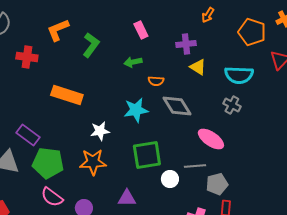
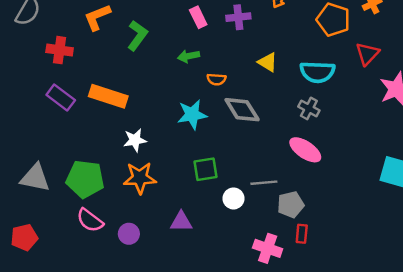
purple cross: (186, 44) -> (238, 17), moved
white star: (100, 131) -> (135, 140), moved
purple rectangle: (28, 135) -> (61, 98), moved
pink ellipse: (211, 139) -> (305, 150), moved
green square: (147, 155) -> (206, 169), size x0.7

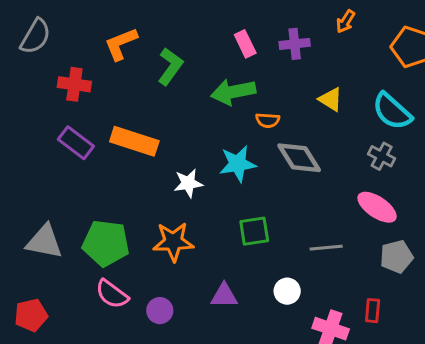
green arrow: (188, 56) -> (233, 92), size x1.6
cyan semicircle: (317, 72) -> (392, 111), turned 40
white star: (135, 140) -> (188, 183), moved
white circle: (233, 198) -> (287, 291), moved
gray pentagon: (291, 205) -> (397, 257), moved

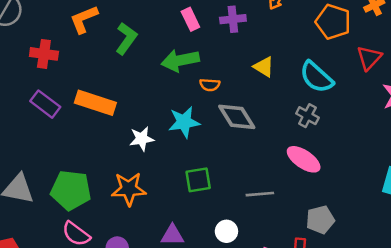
gray pentagon: (397, 257) -> (320, 220), moved

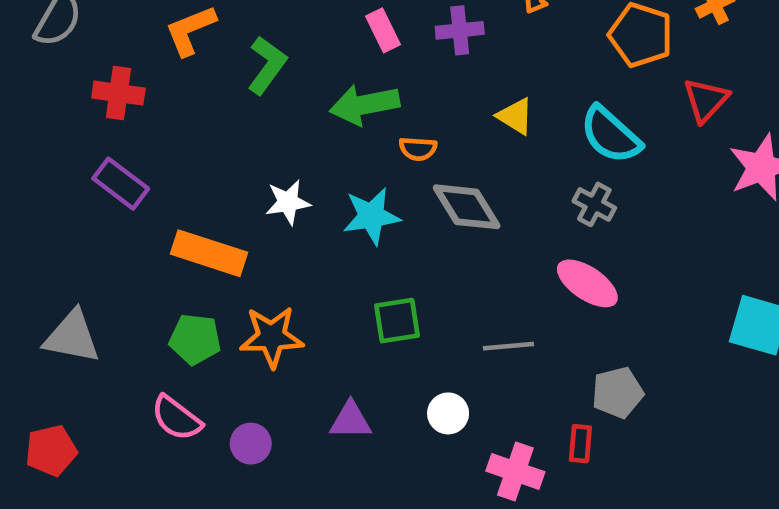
orange rectangle: (95, 103) -> (209, 253), moved
white star: (142, 139) -> (288, 202), moved
green pentagon: (71, 190) -> (195, 339), moved, size x0.7

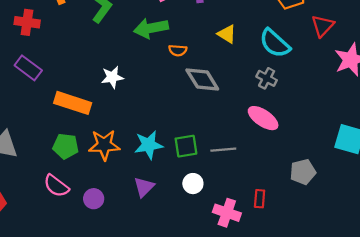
cyan star: (371, 216) -> (149, 145), moved
green square: (397, 321) -> (186, 146), moved
gray pentagon: (618, 393) -> (303, 172), moved
purple triangle: (351, 420) -> (144, 187), turned -45

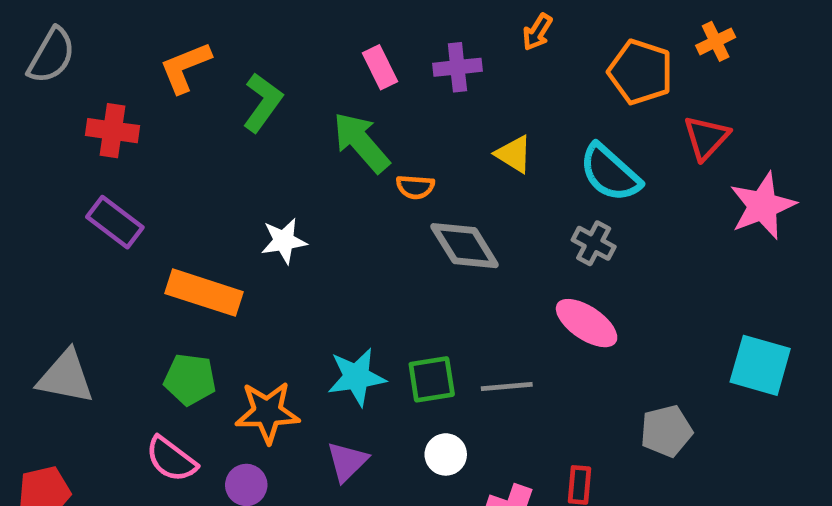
green arrow: (151, 28) -> (361, 142), turned 60
orange star: (104, 145) -> (267, 412), moved

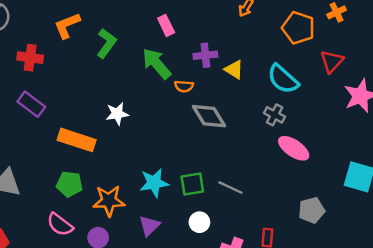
purple cross: (457, 67) -> (205, 55), moved
pink ellipse: (587, 323) -> (294, 148), moved
gray line: (507, 386) -> (230, 188), turned 30

